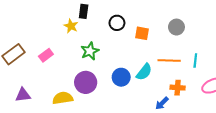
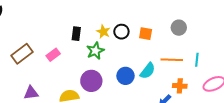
black rectangle: (84, 11) -> (76, 34), moved
black circle: (117, 23) -> (121, 32), moved
yellow star: (71, 26) -> (103, 32), moved

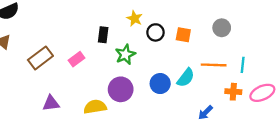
yellow star: (103, 32) -> (135, 18), moved
orange cross: (180, 86) -> (233, 92), moved

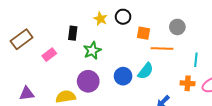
black circle: (155, 32) -> (123, 17), moved
brown rectangle: (40, 58) -> (22, 39), moved
orange line: (214, 65) -> (162, 48), moved

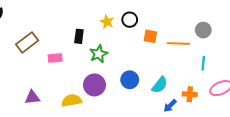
gray circle: (177, 27) -> (203, 30), moved
orange line: (162, 48) -> (178, 44), moved
pink rectangle: (49, 55) -> (55, 58), turned 32
cyan semicircle: (146, 71) -> (160, 85), moved
orange cross: (188, 83) -> (190, 94), moved

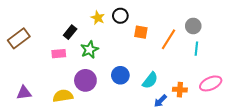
black rectangle: (79, 36) -> (70, 32), turned 32
orange line: (178, 44) -> (169, 39), turned -60
pink rectangle: (55, 58) -> (59, 54), moved
cyan line: (203, 63) -> (196, 49), moved

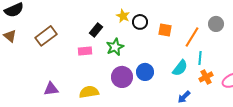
black circle: (120, 16) -> (140, 22), moved
cyan line: (196, 49) -> (200, 58), moved
purple circle: (85, 80) -> (122, 77), moved
cyan semicircle: (150, 80) -> (180, 68), moved
orange cross: (180, 90) -> (206, 77), moved, turned -32

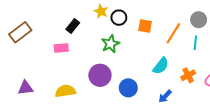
green star: (115, 47) -> (110, 44), moved
cyan line: (200, 58) -> (195, 43), moved
blue circle: (145, 72) -> (128, 88), moved

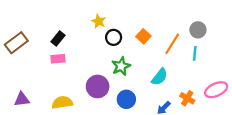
black circle: (119, 18) -> (114, 37), moved
black rectangle: (73, 26) -> (58, 38), moved
orange square: (145, 26) -> (143, 36), turned 32
green star: (110, 44) -> (121, 66), moved
orange cross: (188, 75) -> (187, 98), moved, turned -32

